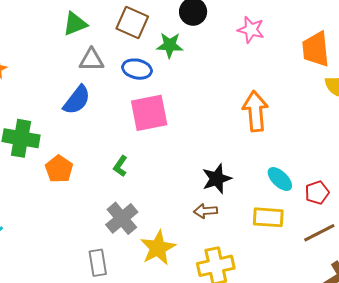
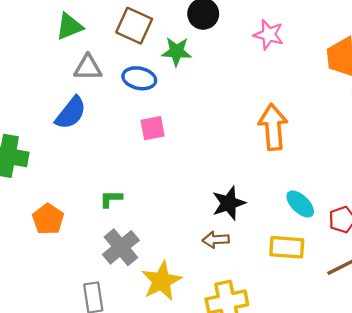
pink square: (149, 113) -> (153, 128), size x0.6
green L-shape: (120, 166) -> (111, 199), moved, turned 55
orange pentagon: (59, 169) -> (48, 219), moved

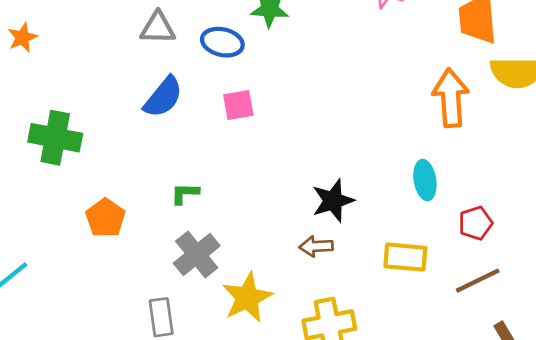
blue semicircle: (71, 113) -> (163, 97), moved
orange arrow: (273, 127) -> (451, 98), moved
cyan ellipse: (300, 204) -> (425, 180), moved, turned 36

